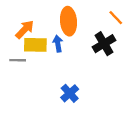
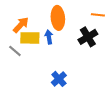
orange line: (116, 18) -> (98, 15), turned -40
gray line: (18, 60) -> (15, 51), turned 40

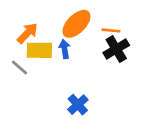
orange line: (98, 15) -> (111, 30), moved
orange ellipse: (58, 18) -> (76, 24), turned 50

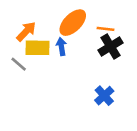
blue cross: (78, 105) -> (104, 96), moved

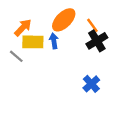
orange line: (105, 29) -> (92, 25), turned 48

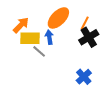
orange line: (92, 25) -> (85, 23), turned 64
gray line: (16, 56) -> (39, 51), moved

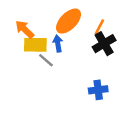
orange arrow: (21, 25) -> (25, 29), turned -90
blue cross: (84, 77) -> (98, 90), turned 35

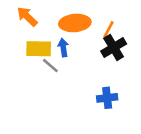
orange ellipse: (69, 21) -> (75, 23), turned 40
orange arrow: (25, 29) -> (27, 17), moved

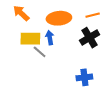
orange line: (108, 29) -> (93, 15), moved, turned 48

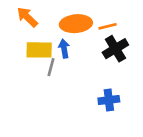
orange line: (93, 15) -> (108, 26), moved
gray line: (40, 52) -> (51, 67), turned 64

